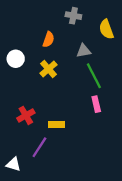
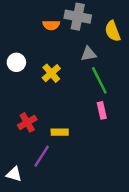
gray cross: (73, 16) -> (78, 17), size x1.5
orange semicircle: (49, 39) -> (51, 25), moved, turned 70

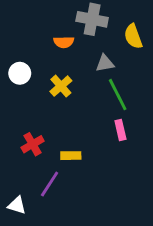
orange semicircle: (51, 25) -> (64, 42), moved

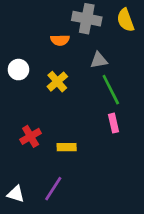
yellow semicircle: (133, 36) -> (126, 20), moved
purple line: (50, 184) -> (53, 189), moved

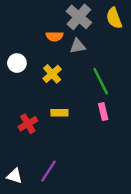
gray cross: (87, 19) -> (79, 17), turned 30
gray triangle: (99, 60) -> (78, 46), moved
yellow rectangle: (67, 147) -> (59, 113), moved

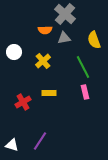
yellow semicircle: (114, 18) -> (94, 40), moved

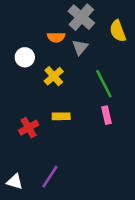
gray triangle: (64, 38) -> (80, 47), turned -40
yellow semicircle: (94, 40) -> (118, 31), moved
white circle: (14, 52) -> (25, 57), moved

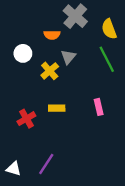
gray triangle: (80, 47) -> (68, 57), moved
green line: (104, 84) -> (107, 59), moved

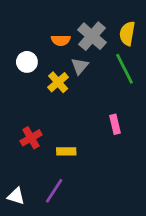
gray cross: (75, 16) -> (92, 36), moved
yellow semicircle: (109, 29) -> (127, 33), turned 30
yellow rectangle: (57, 108) -> (66, 151), moved

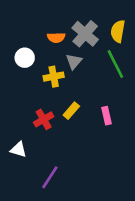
yellow cross: (58, 82) -> (54, 77), turned 30
red cross: (31, 138) -> (44, 119), moved
yellow rectangle: (66, 151) -> (71, 111), moved, turned -48
white triangle: (16, 196) -> (18, 150), moved

